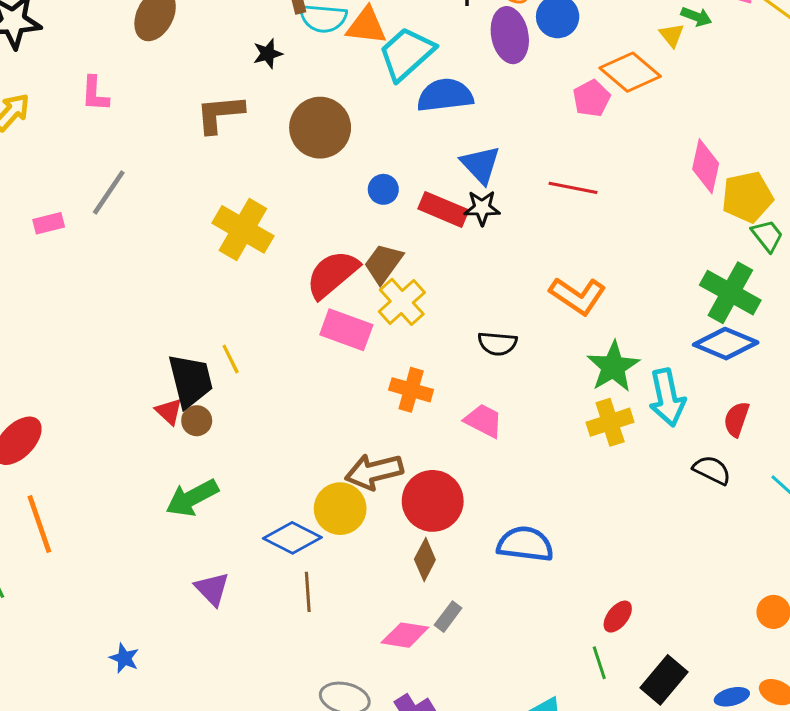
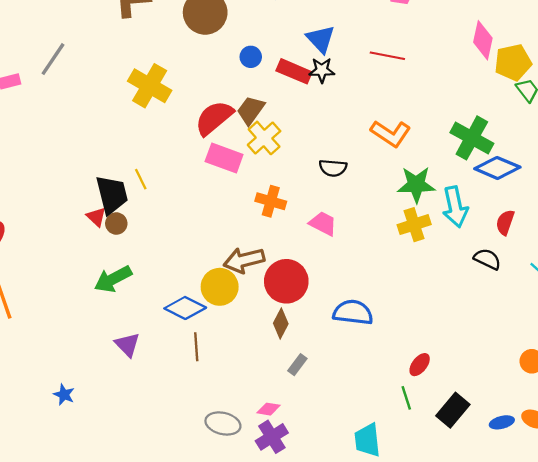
green cross: (730, 293) -> (472, 138), moved
green star: (613, 367) -> (416, 185), turned 30
pink diamond: (405, 635) -> (269, 409), moved, size x0.7

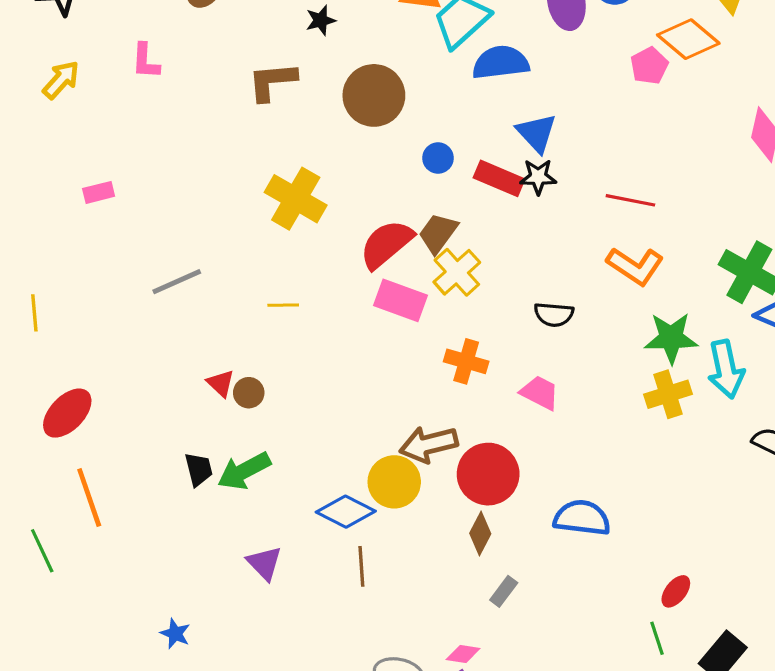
red line: (387, 56) -> (630, 200), moved
gray line: (53, 59) -> (177, 282), moved, turned 32
yellow line: (141, 179) -> (283, 305), moved, turned -65
black trapezoid: (112, 195) -> (199, 469), moved, size x0.6

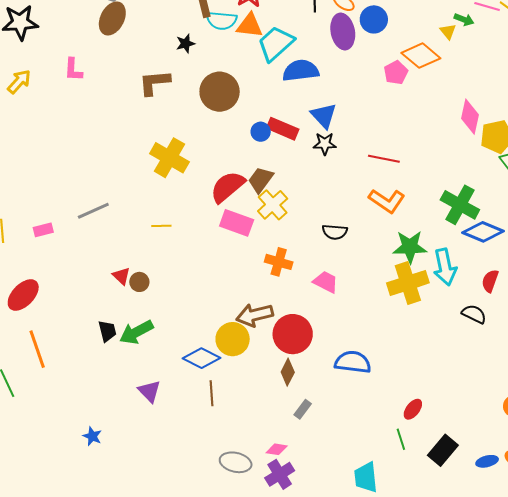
red rectangle: (499, 178) -> (283, 129), moved
pink rectangle: (99, 192) -> (43, 230), moved
yellow cross: (668, 394) -> (408, 283), size x1.4

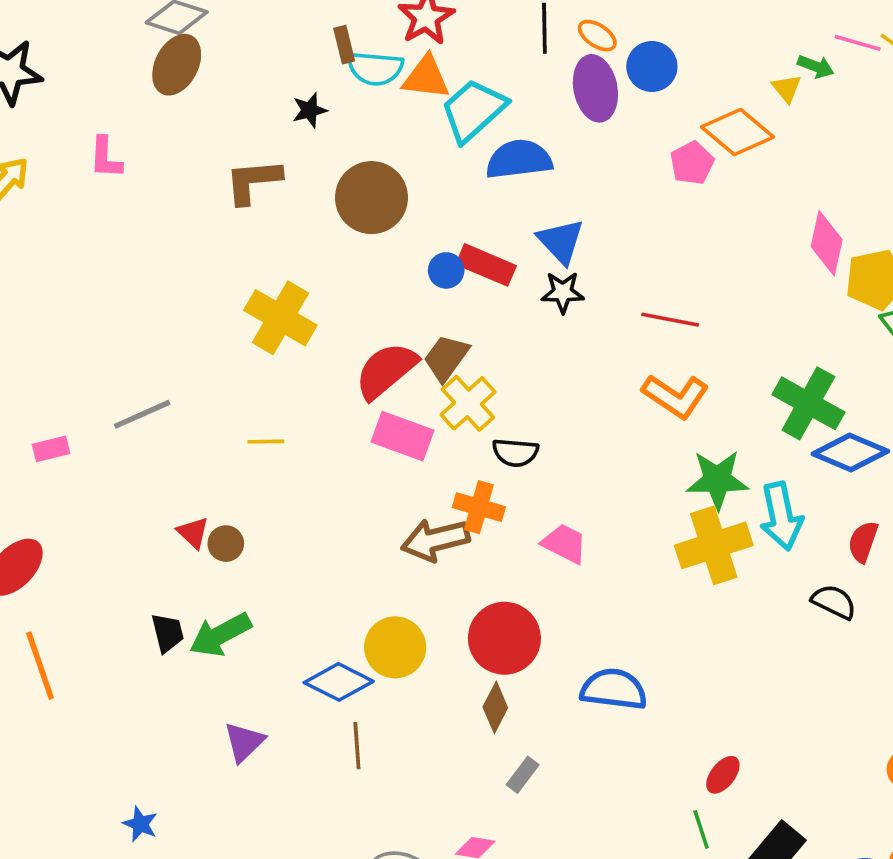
black semicircle: (335, 232) -> (515, 453), moved
brown arrow: (255, 315) -> (435, 540), moved
purple triangle: (149, 391) -> (244, 742), turned 30

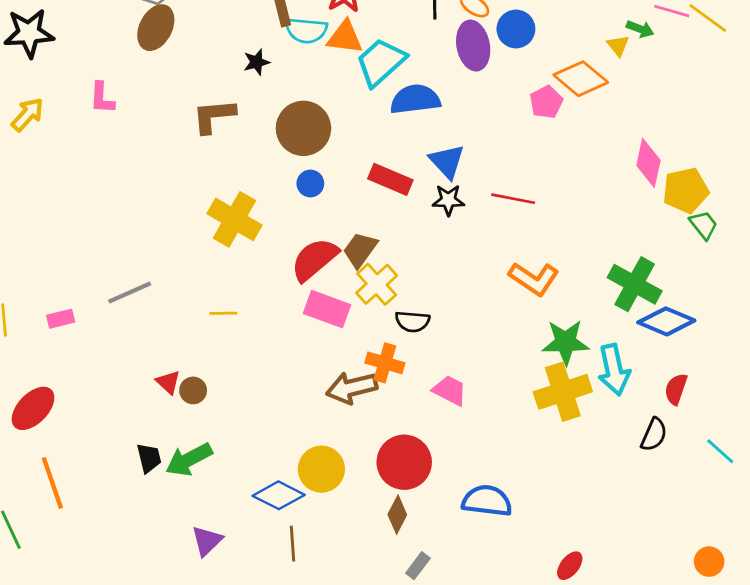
blue circle: (446, 270) -> (310, 184), moved
red line: (670, 320) -> (513, 199), moved
black semicircle: (834, 602) -> (654, 435), turned 88

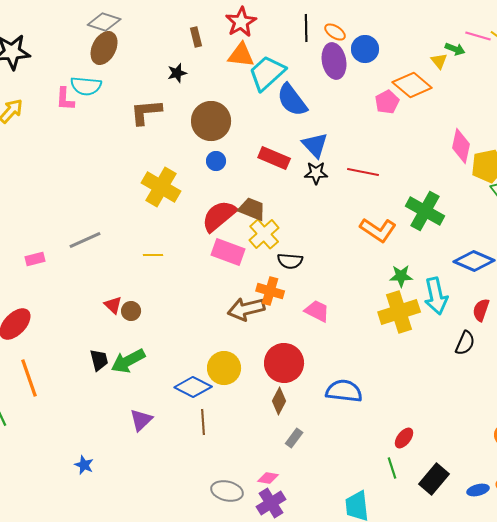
cyan semicircle: (306, 30) -> (86, 86), moved
blue semicircle: (415, 99) -> (292, 100), turned -120
brown trapezoid: (360, 250) -> (252, 209), turned 76
green cross: (635, 284) -> (425, 211), moved
green star: (566, 342) -> (401, 276), size x0.7

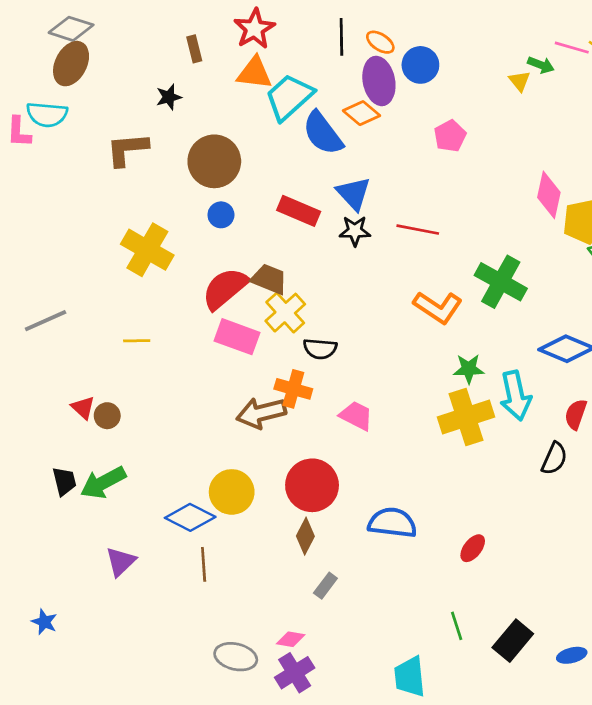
orange diamond: (412, 85) -> (362, 113), moved, size x0.7
red ellipse: (404, 438) -> (473, 548), moved

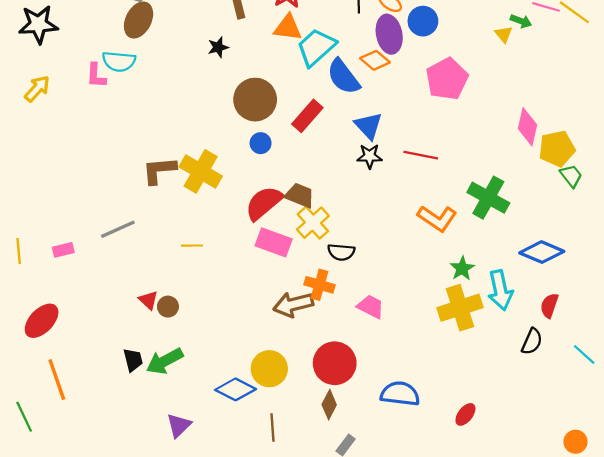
pink pentagon: (450, 136) -> (447, 79), size x1.6
brown L-shape: (127, 149) -> (159, 170), moved
red rectangle: (299, 211) -> (307, 116), moved, turned -72
green star: (469, 369) -> (462, 268), turned -30
brown line: (204, 564) -> (273, 428), moved

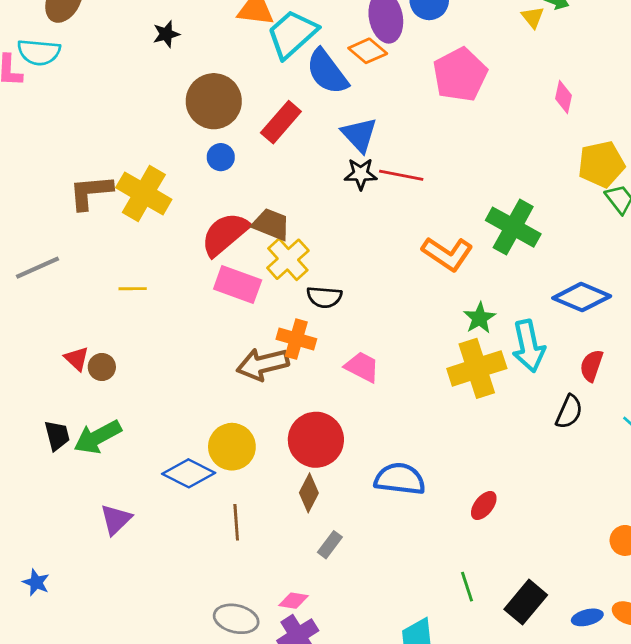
pink diamond: (528, 127) -> (564, 97), moved, size x0.7
red line: (421, 155) -> (401, 175), moved

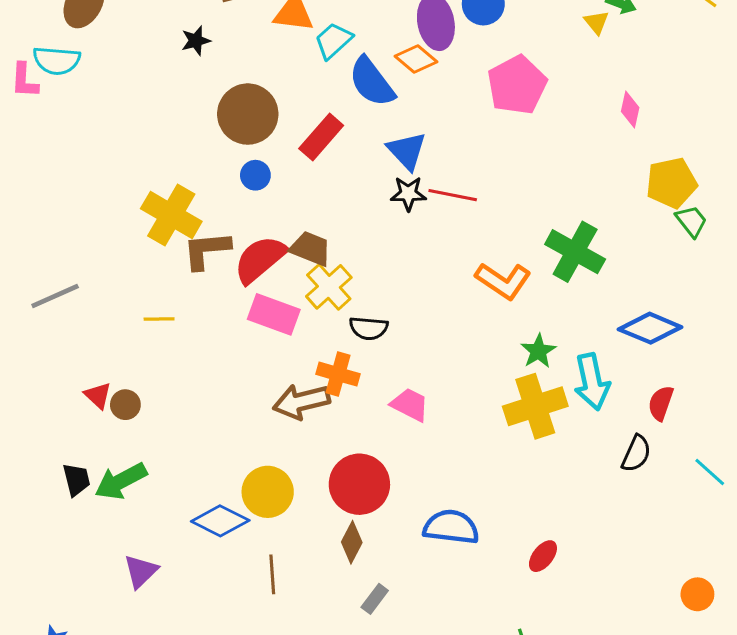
cyan trapezoid: (292, 34) -> (333, 41), size x0.7
brown L-shape: (91, 192) -> (206, 250), moved

